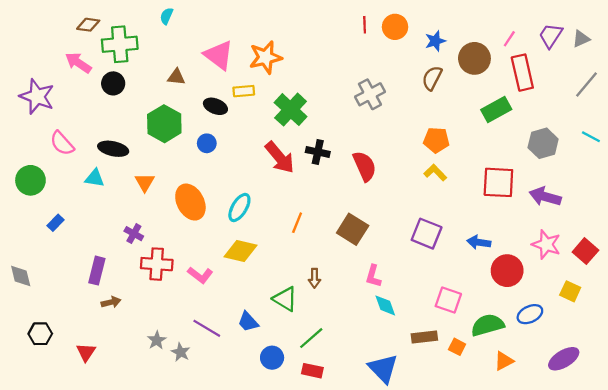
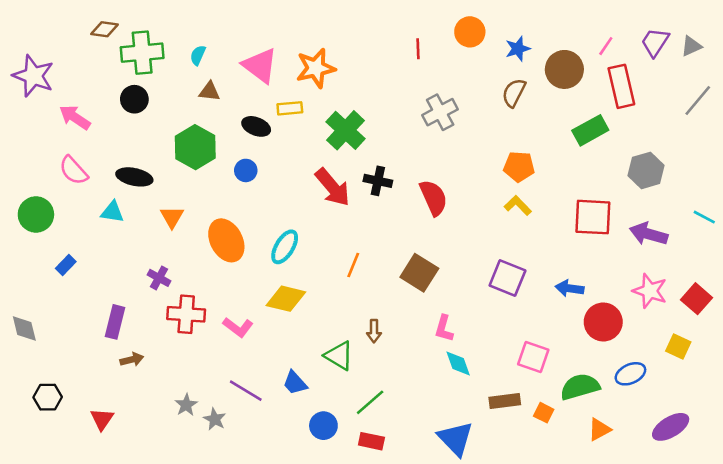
cyan semicircle: (166, 16) -> (198, 55), moved
red line: (365, 25) -> (418, 49), moved
pink arrow: (78, 63) -> (75, 117), moved
purple star: (37, 96) -> (33, 76), moved
cyan line: (591, 137) -> (704, 217), moved

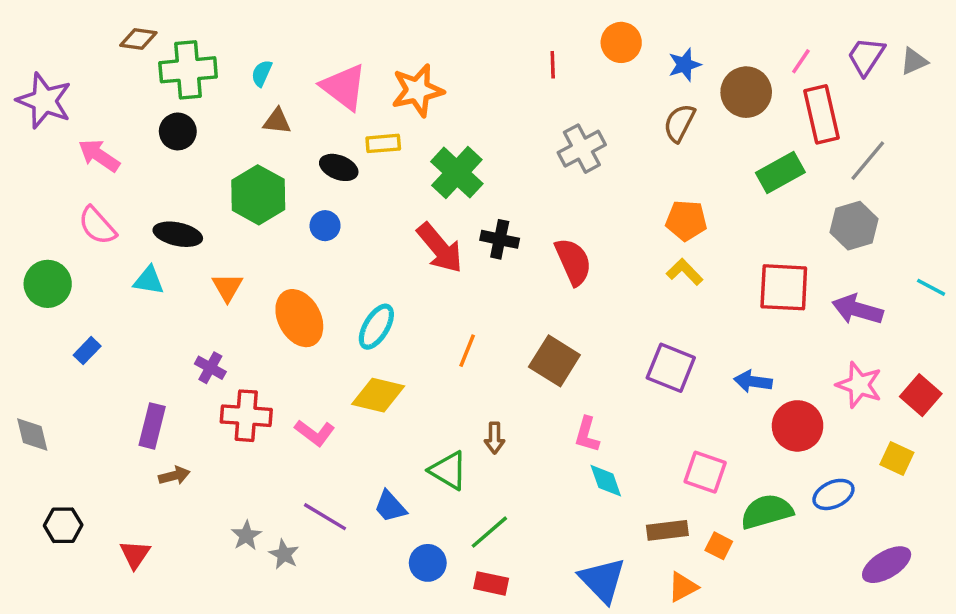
gray line: (698, 101) -> (868, 161), moved
orange triangle: (599, 429) -> (683, 587), moved

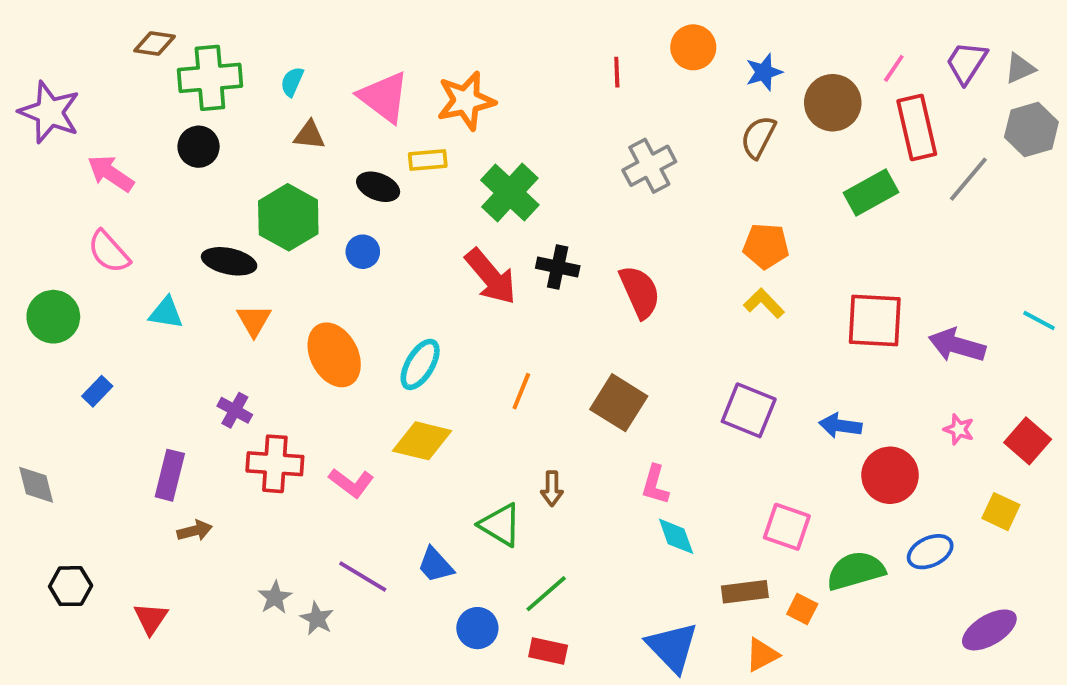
gray hexagon: (854, 226) -> (1031, 129), moved
black ellipse: (178, 234) -> (229, 261), moved
pink star: (859, 385) -> (959, 429), size x0.6

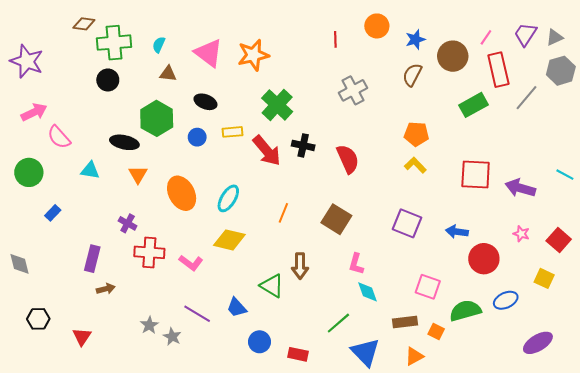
yellow rectangle: (428, 160) -> (232, 132), moved
pink arrow: (111, 173) -> (34, 112), moved, turned 120
brown arrow: (552, 489) -> (300, 266), size x1.4
green line: (546, 594) -> (338, 323), moved

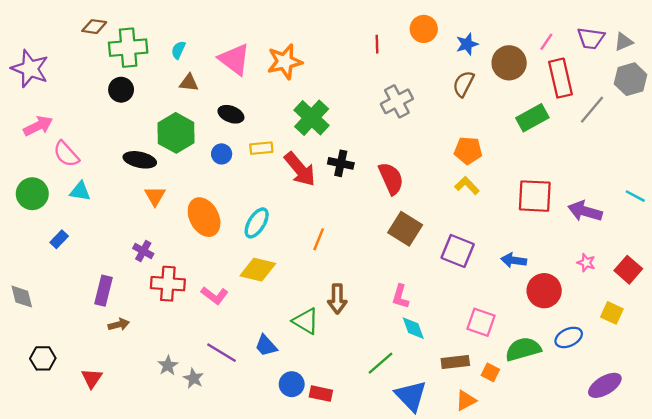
purple trapezoid: (525, 34) -> (591, 38), turned -115
cyan triangle: (90, 170) -> (80, 191), moved
brown square: (336, 219) -> (405, 229), moved
red rectangle: (298, 354) -> (321, 394), moved

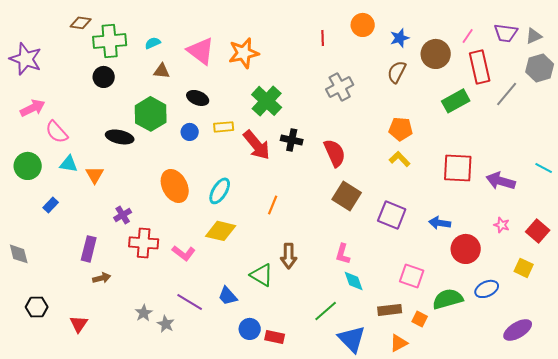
cyan semicircle: (178, 50) -> (153, 43), turned 42
orange triangle: (155, 196) -> (95, 175), moved
purple cross: (143, 251) -> (123, 215), turned 30

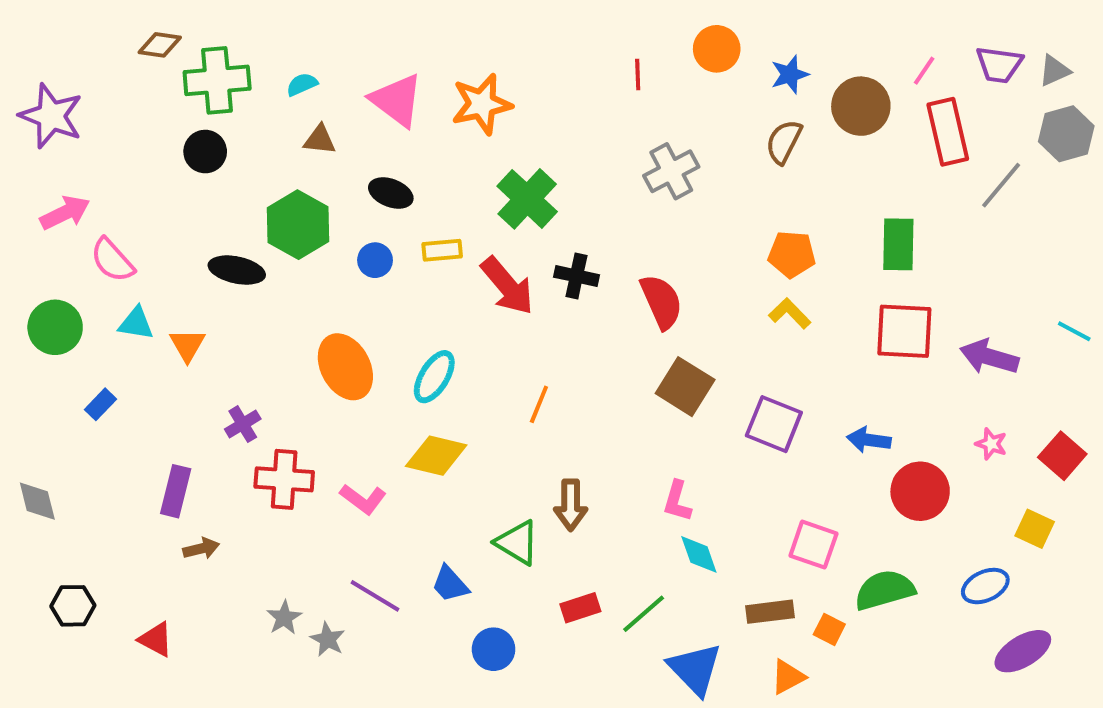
green rectangle: (456, 101) -> (898, 244), moved, turned -60
blue ellipse: (487, 289) -> (985, 586), moved
red triangle: (79, 324) -> (156, 639), turned -36
red rectangle: (275, 337) -> (580, 608), moved, turned -30

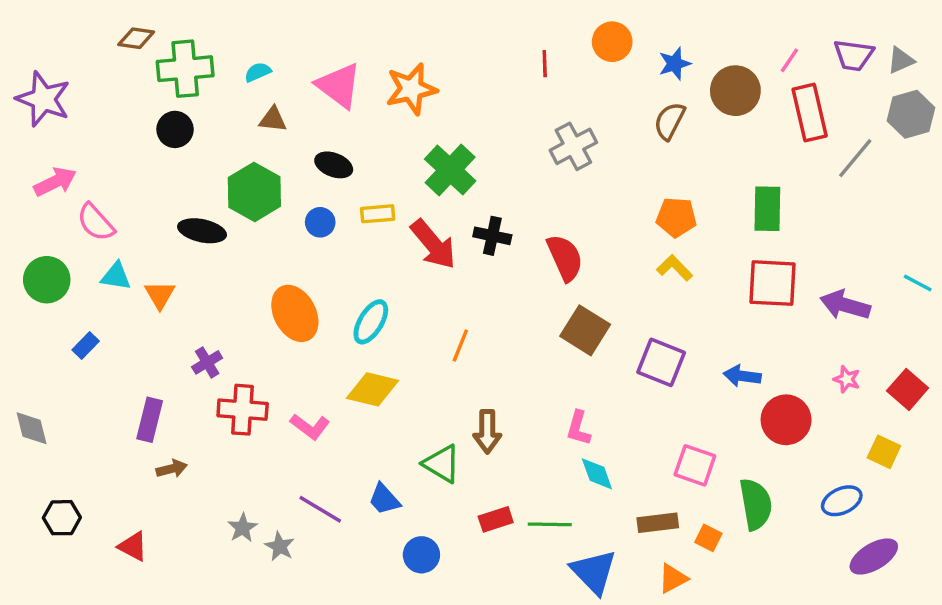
green semicircle: (885, 590) -> (756, 504), turned 96
green line: (644, 614) -> (550, 524), turned 42

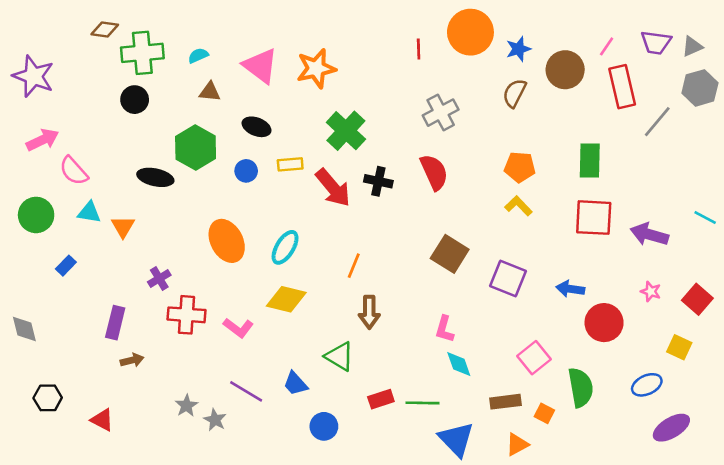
orange circle: (612, 42) -> (470, 32), size x1.5
red semicircle: (565, 258) -> (434, 172), moved
brown arrow: (487, 432) -> (369, 312), moved
pink square: (695, 465) -> (534, 358), turned 32

